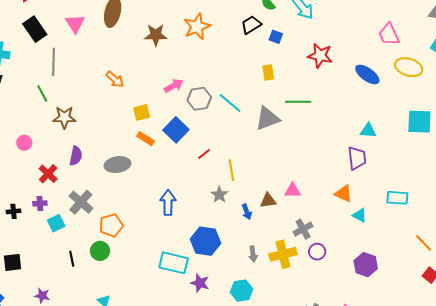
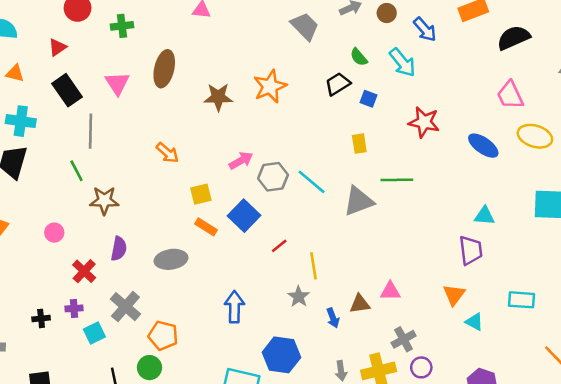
orange triangle: (344, 194) -> (454, 295), turned 42
orange pentagon: (111, 225) -> (163, 335), turned 30

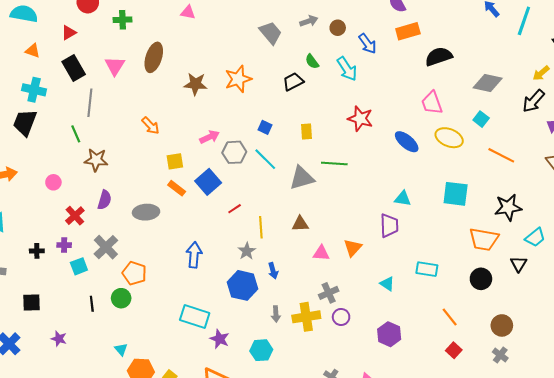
blue square: (369, 99) -> (265, 127), moved
orange triangle: (454, 295) -> (353, 248), moved
brown triangle: (360, 304) -> (300, 224), moved
blue hexagon: (281, 355) -> (243, 285), moved

